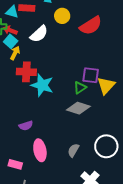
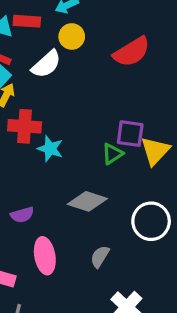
yellow circle: (62, 16) -> (72, 36), moved
cyan star: (42, 85) -> (50, 149), size x0.7
gray diamond: (78, 108) -> (87, 201), moved
white circle: (106, 146) -> (151, 221), moved

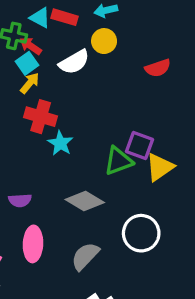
red semicircle: (132, 52) -> (158, 68), size x0.7
green triangle: (112, 154) -> (118, 161), size x1.4
gray semicircle: (100, 257) -> (85, 256), size x1.4

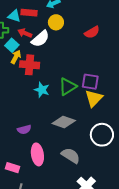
red arrow: (31, 46) -> (25, 33), moved
red cross: (41, 117) -> (30, 65), moved
green triangle: (118, 161) -> (68, 87), moved
yellow triangle: (160, 167) -> (94, 98), moved
gray semicircle: (85, 256) -> (71, 156), turned 90

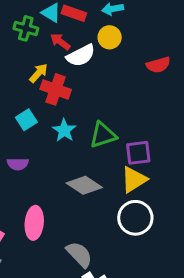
cyan square: (12, 45) -> (26, 120), moved
purple square: (90, 82) -> (138, 153), moved, turned -30
yellow triangle: (94, 98) -> (134, 180), moved
purple semicircle: (24, 129) -> (18, 164), moved
gray semicircle: (71, 156) -> (79, 254), moved

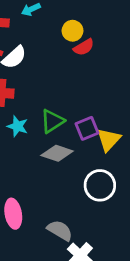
yellow circle: (110, 37) -> (72, 31), moved
yellow triangle: (134, 180) -> (109, 140), moved
gray diamond: (84, 185) -> (57, 153), moved

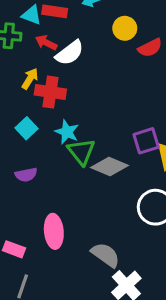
yellow circle: (72, 31) -> (125, 28), moved
green triangle: (52, 121) -> (81, 152), moved, turned -40

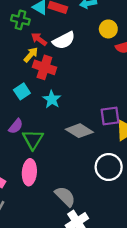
red arrow: (46, 43) -> (39, 39), moved
green triangle: (81, 152) -> (33, 139), moved
purple semicircle: (26, 175) -> (16, 126), turned -49

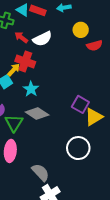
yellow arrow: (31, 55) -> (14, 70), moved
purple square: (110, 116) -> (80, 104), turned 36
gray diamond: (79, 131) -> (37, 114), moved

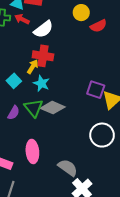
red arrow: (21, 37) -> (22, 19), moved
red cross: (25, 61) -> (43, 56), moved
yellow arrow: (14, 70) -> (33, 67), moved
green triangle: (14, 123) -> (34, 108), moved

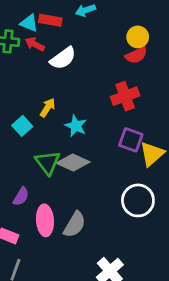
yellow circle: (81, 13) -> (138, 37), moved
red cross: (43, 56) -> (125, 96), moved, turned -30
cyan star: (41, 83) -> (76, 126), moved
purple semicircle: (14, 113) -> (21, 196), moved
gray semicircle: (68, 168) -> (75, 225), moved, turned 84

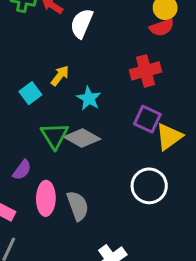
white semicircle: (63, 58) -> (82, 23), turned 144
gray semicircle: (75, 225) -> (78, 206), turned -56

